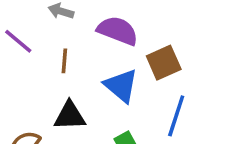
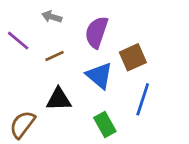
purple semicircle: (118, 31) -> (97, 32), turned -92
brown line: (64, 61) -> (55, 56), turned 60

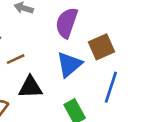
brown line: (55, 56) -> (16, 59), moved
blue triangle: (99, 76) -> (69, 64), turned 40

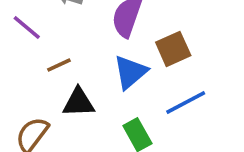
blue line: (111, 87) -> (186, 102), turned 44

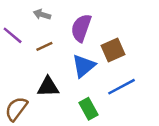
brown line: (59, 65) -> (44, 46), moved

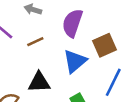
blue line: (122, 87) -> (113, 82), turned -36

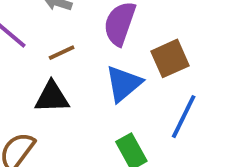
black triangle: (39, 82) -> (52, 97), moved

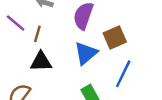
brown line: (62, 53) -> (37, 34), moved, turned -49

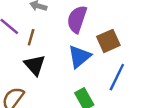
black triangle: (41, 62) -> (35, 65), turned 50

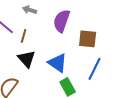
brown square: (108, 41) -> (88, 39), turned 30
blue triangle: (79, 57) -> (58, 63), moved, turned -45

